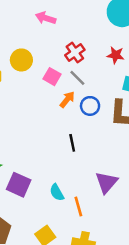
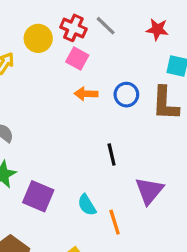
red cross: (75, 52) -> (73, 28), moved, turned -30
gray line: (77, 78) -> (106, 26), moved
orange arrow: (67, 100) -> (86, 94), moved, turned -126
black line: (72, 143) -> (112, 154), moved

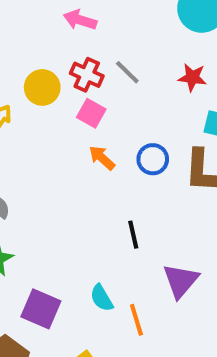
orange arrow: (86, 94) -> (102, 158), turned 40
purple square: (38, 196) -> (41, 309), moved

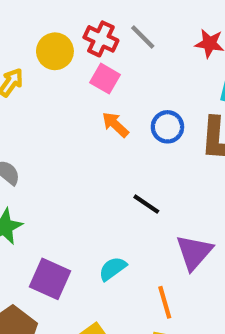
black line: (133, 235) -> (146, 204), turned -44
cyan semicircle: (102, 298) -> (113, 269), turned 84
orange line: (136, 320) -> (165, 302), moved

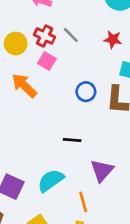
orange arrow: (115, 125) -> (24, 86), moved, size x1.5
black line: (146, 204) -> (72, 140), turned -30
cyan semicircle: (113, 269) -> (51, 180), size x1.5

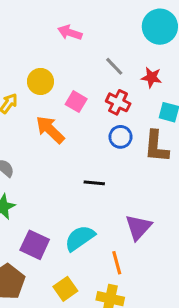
gray line: (71, 35) -> (114, 66), moved
red cross: (45, 36) -> (118, 102), moved
black line: (72, 140) -> (94, 183), moved

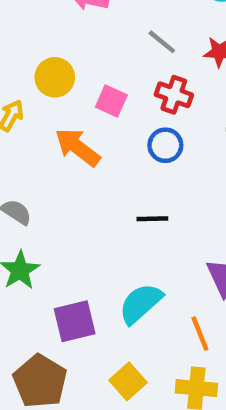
blue circle: (120, 137) -> (165, 145), moved
purple square: (35, 245) -> (75, 321), turned -32

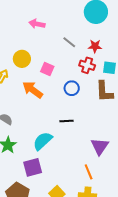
red cross: (174, 95) -> (87, 65), moved
cyan semicircle: (141, 303) -> (43, 141), moved

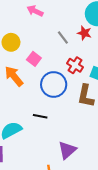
red star: (95, 46) -> (84, 33), moved
blue circle: (72, 88) -> (54, 84), size x1.6

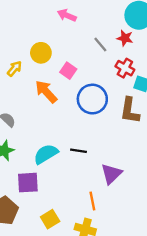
red cross: (75, 65) -> (125, 68), moved
black line: (40, 116) -> (78, 151), moved

